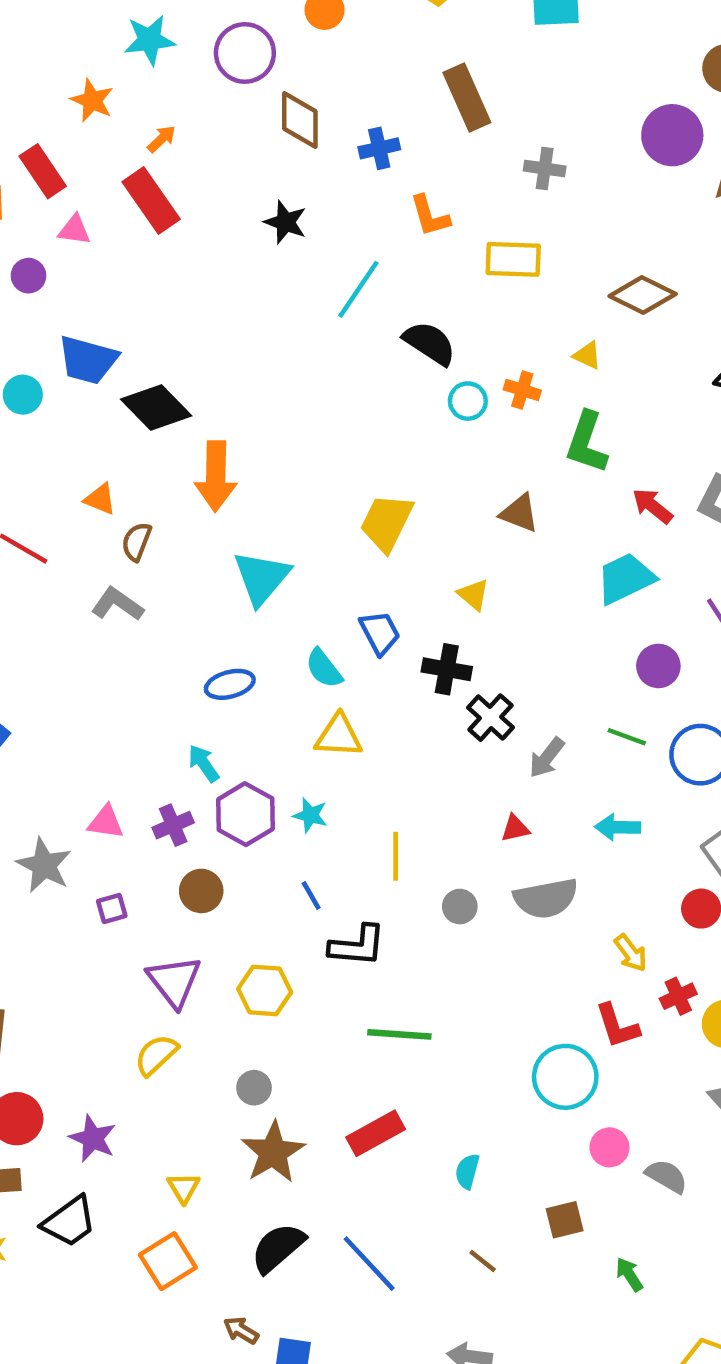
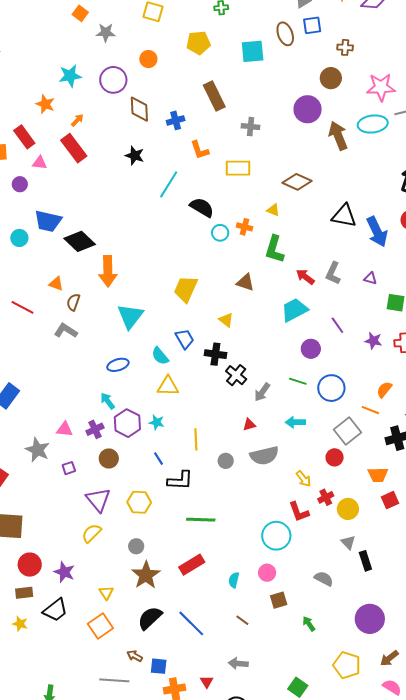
pink circle: (609, 1147) -> (267, 573), moved

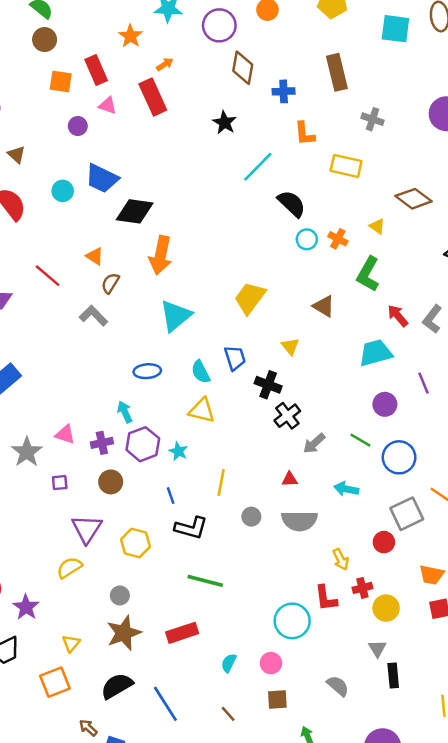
black diamond: (80, 241) -> (135, 211), turned -48

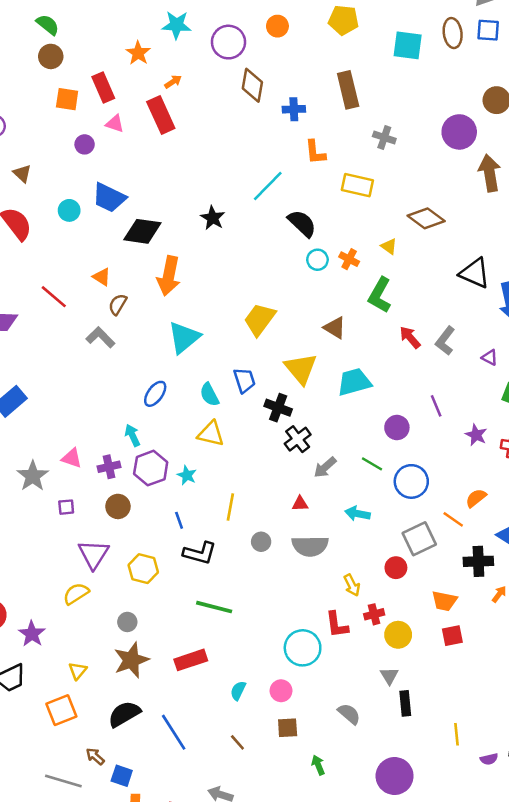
black star: (225, 123) -> (213, 218), moved
yellow triangle: (290, 346) -> (301, 369), size x1.8
cyan trapezoid: (376, 353) -> (354, 382), moved
blue ellipse: (147, 371) -> (155, 394), turned -50

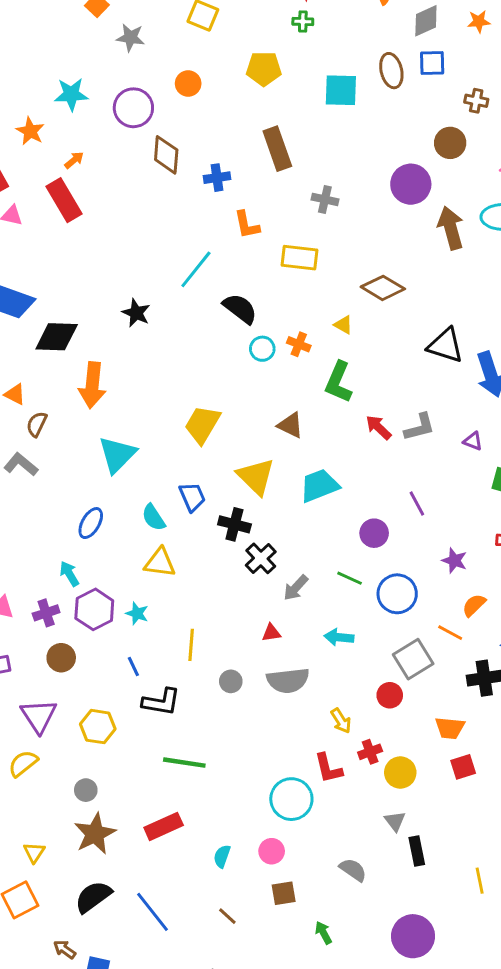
gray L-shape: (445, 341) -> (420, 427), turned -136
purple star: (476, 435) -> (454, 561), moved

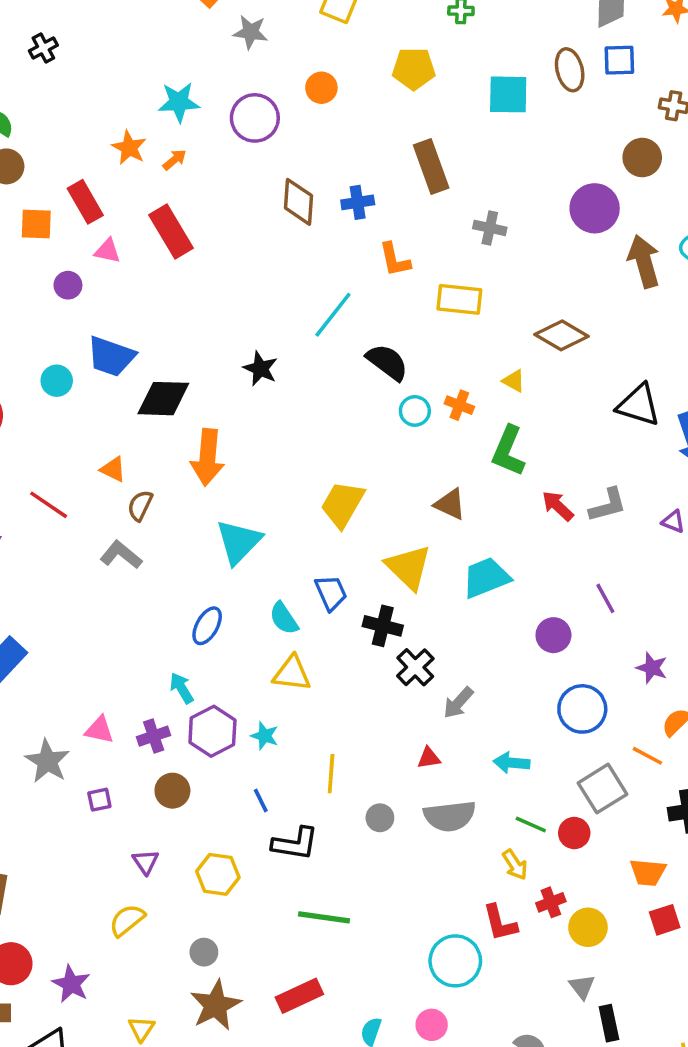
brown diamond: (166, 155) -> (299, 202), moved
orange arrow: (74, 160) -> (175, 160), moved
green line: (350, 578) -> (531, 824), moved
purple triangle: (39, 716) -> (146, 862), size x0.6

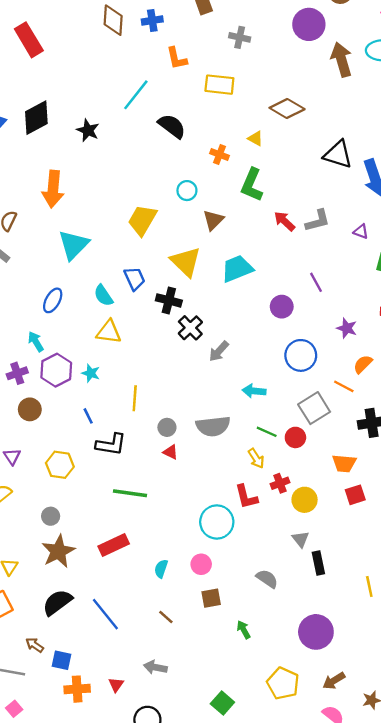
black diamond: (163, 399) -> (36, 118), moved, turned -30
cyan circle: (415, 411) -> (187, 191), moved
brown triangle: (450, 504) -> (213, 220), turned 50
red triangle: (429, 758) -> (171, 452), moved, turned 35

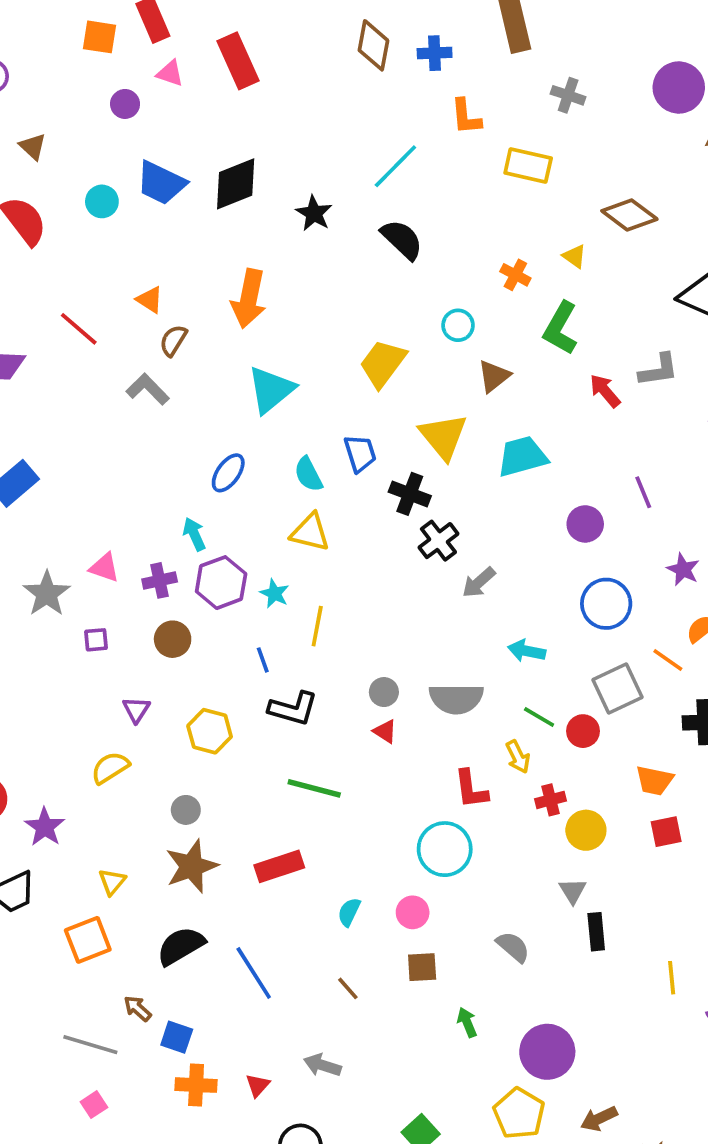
black semicircle: (172, 126) -> (402, 240), moved
gray L-shape: (318, 221) -> (659, 370), moved
yellow line: (135, 398) -> (317, 626), moved
red L-shape: (246, 497) -> (471, 789), moved
purple circle: (316, 632) -> (547, 1052), moved

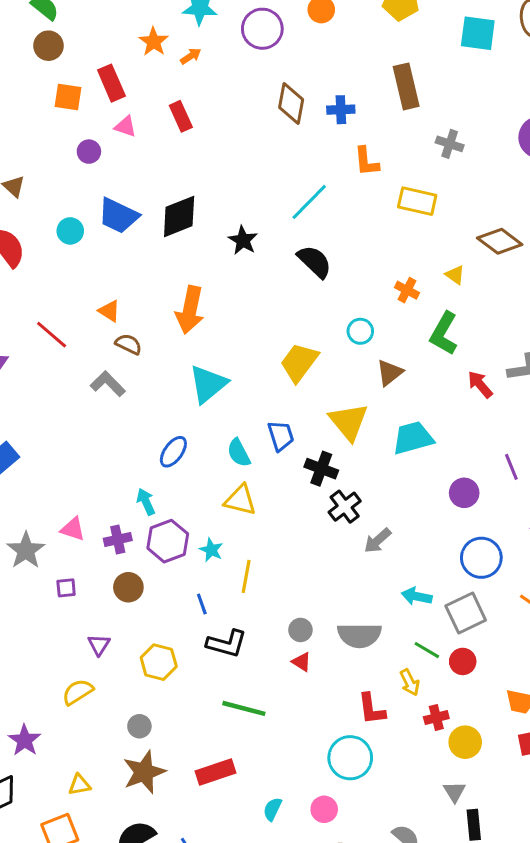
red rectangle: (238, 61) -> (181, 116), size x0.7
brown semicircle: (173, 340) -> (128, 344), turned 84
gray square: (617, 688) -> (466, 613), moved
yellow triangle: (112, 882) -> (79, 785), turned 40

